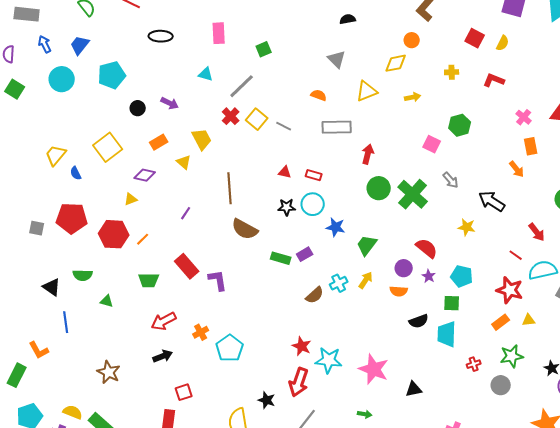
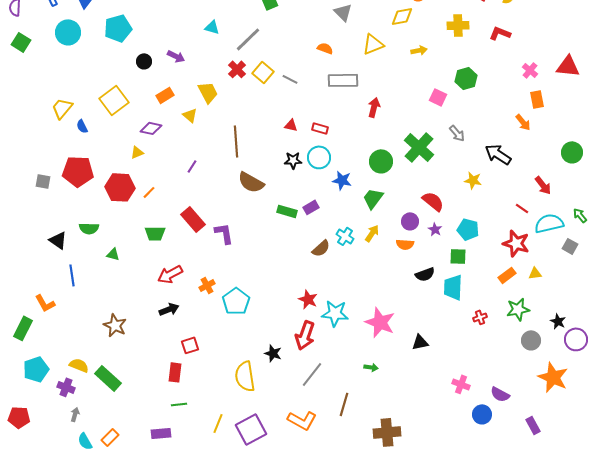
yellow cross: (452, 72) -> (458, 25), size x1.5
green circle: (379, 188) -> (381, 161), moved
cyan cross: (339, 283) -> (345, 236), turned -30
gray circle: (501, 385) -> (531, 340), moved

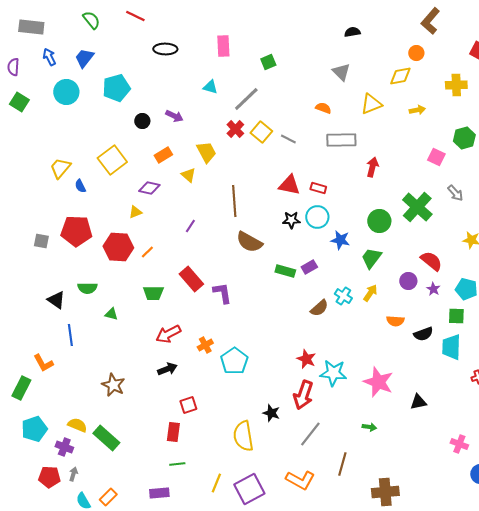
red triangle: (291, 125) -> (289, 185), size x1.6
orange semicircle: (405, 244) -> (395, 321), moved
red pentagon: (19, 417) -> (49, 477), moved

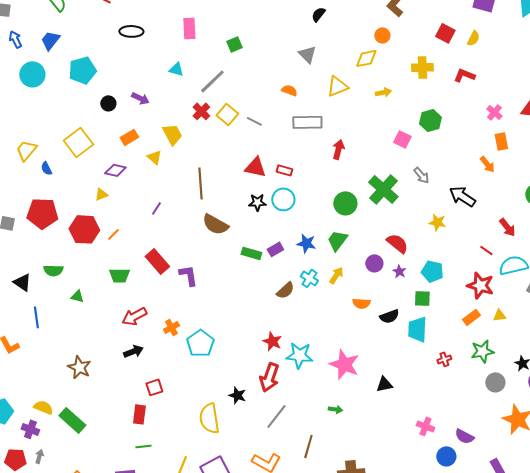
black semicircle: (352, 32) -> (318, 14), turned -42
blue star: (340, 240) -> (306, 243), moved

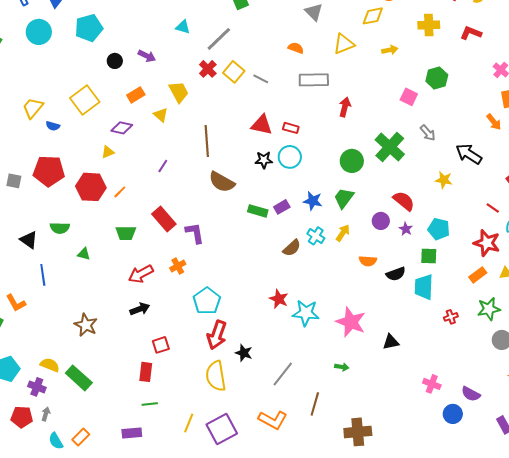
blue semicircle: (46, 168) -> (53, 126), turned -48
orange cross: (171, 327) -> (178, 266), moved
red arrow: (269, 377) -> (217, 335), moved

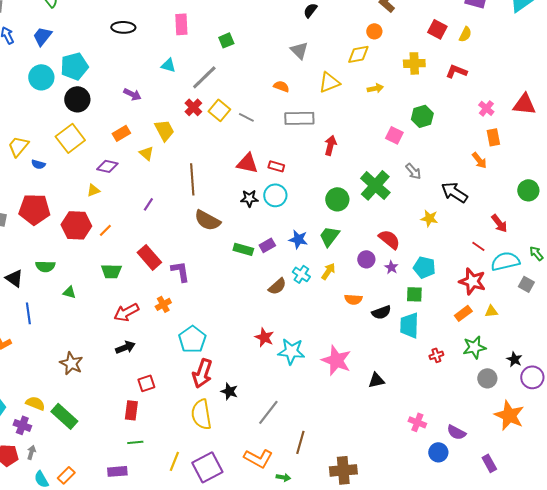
cyan circle: (39, 32) -> (41, 77), moved
black circle: (115, 61) -> (77, 99), moved, size x1.6
green arrow: (342, 367) -> (283, 477), moved

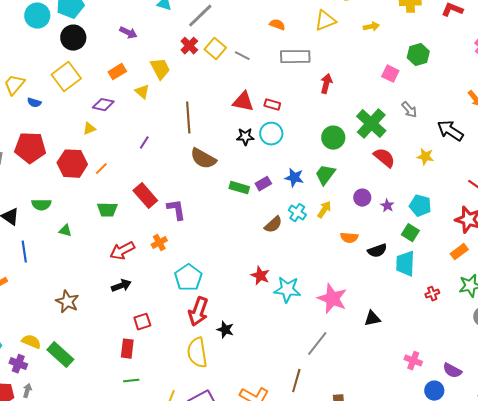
red semicircle: (389, 239) -> (384, 158), moved
green square: (414, 294) -> (410, 233), turned 30
gray line: (268, 412) -> (317, 344), moved

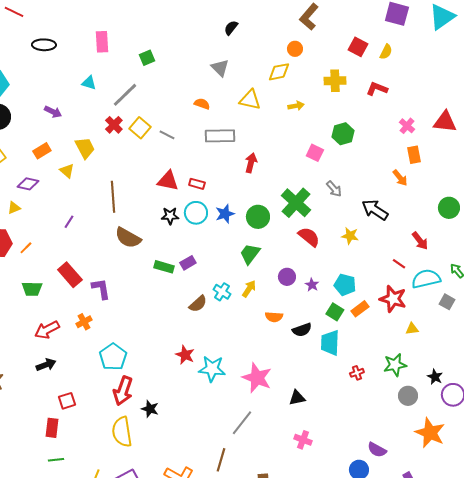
yellow triangle: (325, 21) -> (250, 100), turned 35
blue star: (294, 178) -> (225, 214), moved, turned -30
orange rectangle: (459, 252) -> (360, 309), moved
pink cross: (413, 361) -> (303, 440), moved

